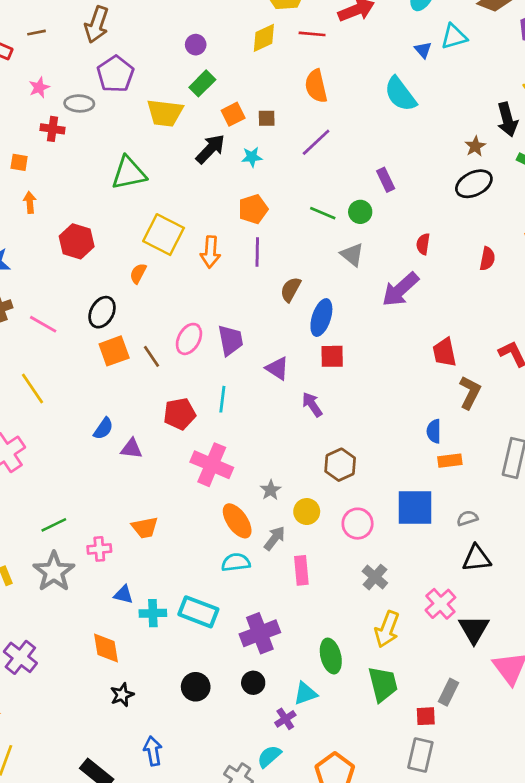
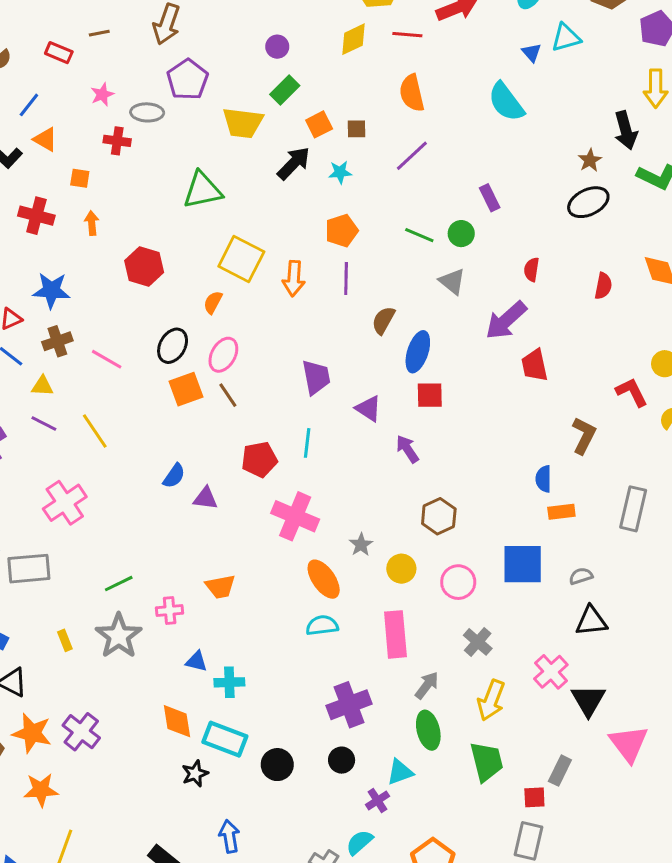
pink ellipse: (189, 339) -> (223, 355), moved
red trapezoid: (444, 352) -> (534, 365), moved
gray arrow: (275, 538) -> (427, 685), moved
pink rectangle: (301, 570) -> (395, 634), size x1.4
cyan rectangle: (198, 612) -> (225, 739), moved

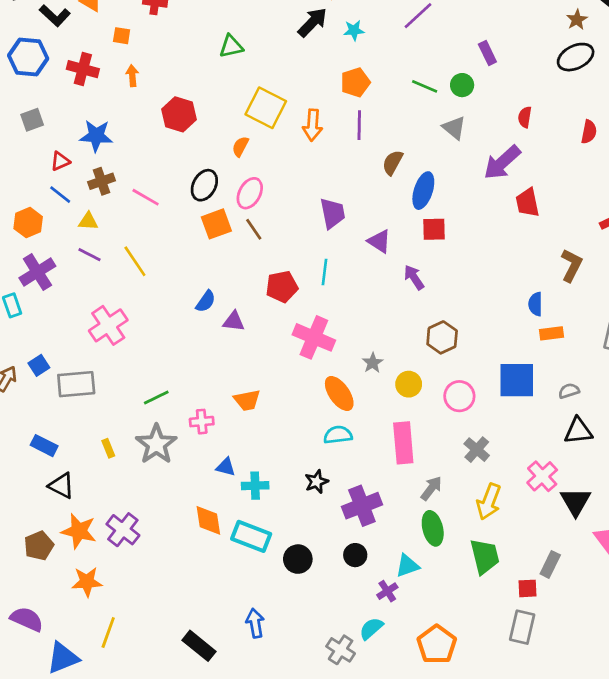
green triangle: (202, 190) -> (231, 46), size x0.7
black star: (195, 774) -> (317, 482), moved

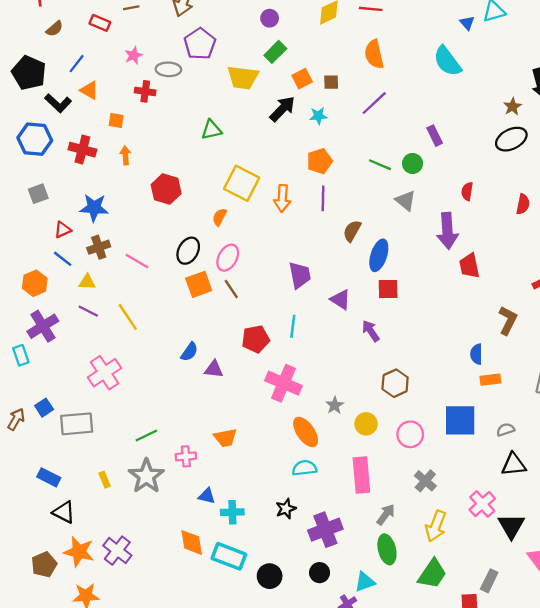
purple arrow: (502, 163) -> (447, 231), turned -52
green trapezoid: (485, 556) -> (432, 574), turned 48

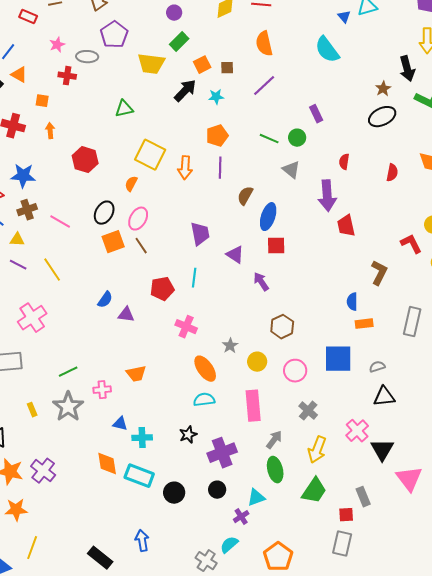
pink cross: (284, 383) -> (186, 327), size x0.7
gray rectangle: (489, 581) -> (363, 497), turned -48

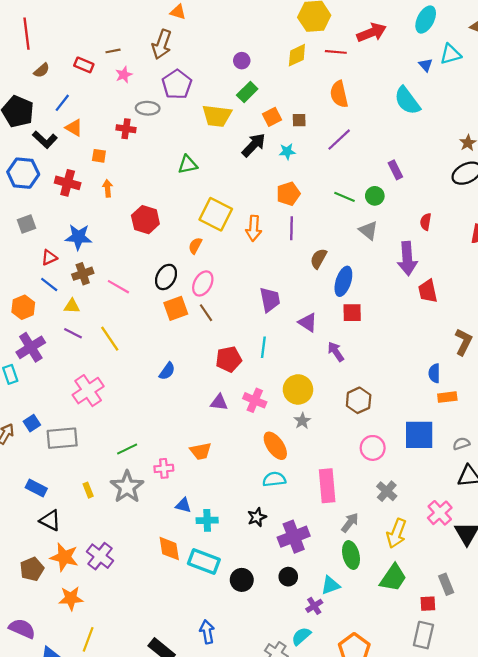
pink star: (57, 45) -> (124, 75), moved
purple triangle: (126, 315) -> (219, 402), moved
yellow circle: (257, 362) -> (298, 389), moved, size x1.4

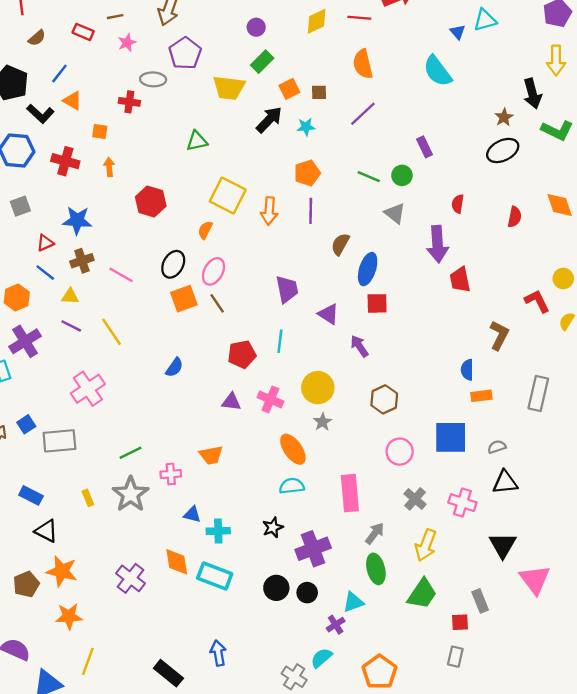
pink cross: (440, 513) -> (462, 503), moved, turned -30
purple cross: (100, 556) -> (131, 578), moved
black circle: (242, 580) -> (276, 588), moved
gray rectangle: (423, 635) -> (455, 657), size x0.7

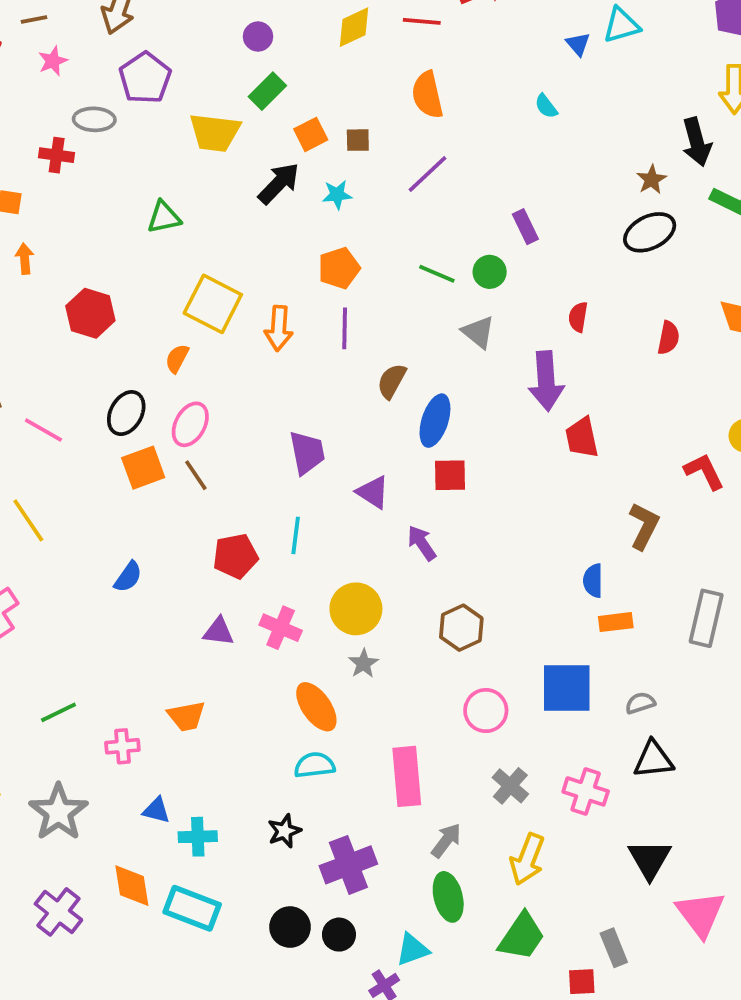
cyan semicircle: (438, 71) -> (546, 106), size x0.5
gray star: (131, 494) -> (58, 812), moved

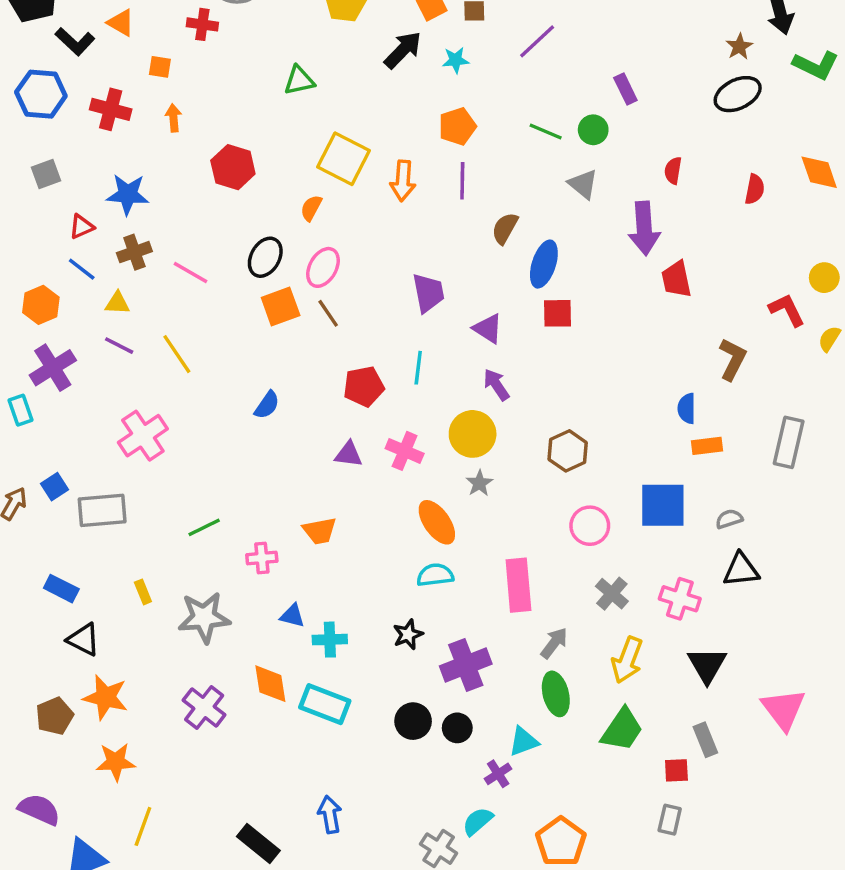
purple arrow: (422, 543) -> (496, 385), moved
gray star: (58, 812) -> (204, 617), turned 30
black triangle: (650, 859) -> (707, 665), moved

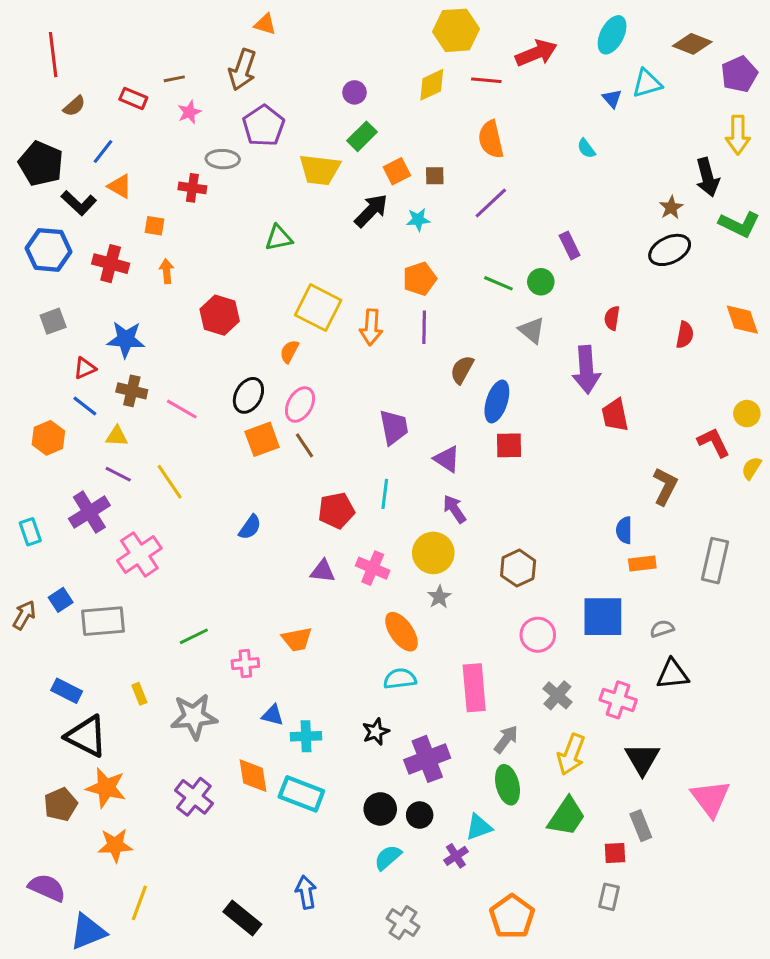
brown cross: (134, 252) -> (132, 391), turned 32
purple cross: (53, 368) -> (89, 512), moved
black triangle: (83, 640) -> (86, 736), size x1.4
cyan semicircle: (478, 821) -> (388, 857), moved

